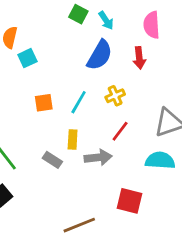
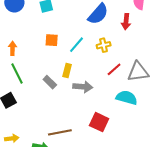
red line: (120, 131) -> (114, 69), moved

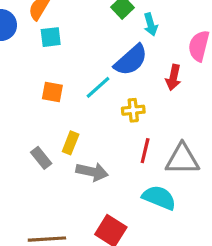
cyan line: (77, 45) -> (98, 87), moved
red line: (114, 69) -> (145, 151), turned -42

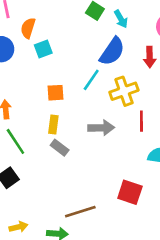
yellow cross: (133, 110) -> (124, 91), size x1.5
yellow rectangle: (71, 143) -> (53, 125), moved
gray arrow: (92, 172) -> (101, 128), moved

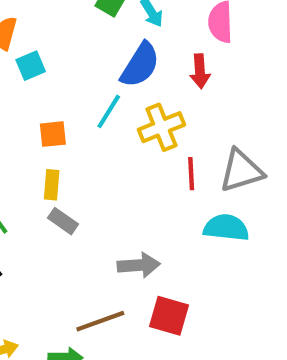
gray arrow: (101, 128) -> (139, 265), moved
red square: (130, 192) -> (169, 316), moved

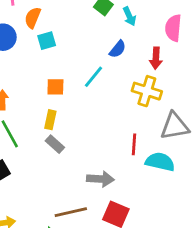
blue semicircle: (140, 65) -> (118, 49), size x0.6
yellow cross: (161, 127) -> (147, 91), moved, turned 32
red line: (191, 174) -> (134, 144), moved

